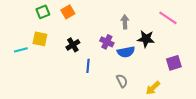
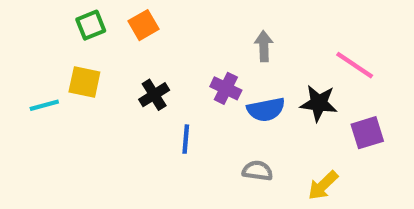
pink line: (168, 18) -> (355, 65), moved
black star: (146, 39) -> (319, 103), moved
gray semicircle: (122, 81) -> (257, 171), turned -56

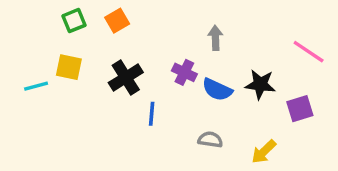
pink line: (355, 65) -> (309, 52), moved
black cross: (154, 95) -> (126, 78), size x1.4
blue semicircle: (266, 110) -> (217, 90), turned 36

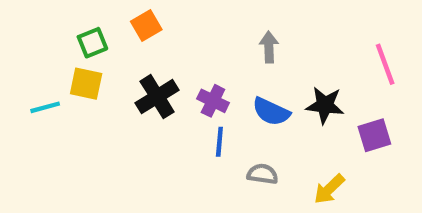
green square: (74, 21) -> (92, 43), moved
pink line: (309, 52) -> (385, 64), turned 36
purple cross: (184, 72) -> (213, 101), moved
blue line: (152, 114) -> (219, 142), moved

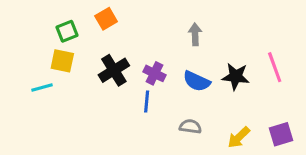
pink line: (385, 64) -> (275, 67), moved
cyan line: (45, 107) -> (42, 87), moved
purple square: (374, 135) -> (281, 134), moved
blue line: (219, 142) -> (147, 101), moved

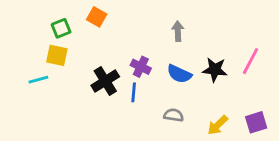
orange square: (106, 19) -> (97, 17), turned -30
pink line: (275, 67) -> (250, 61), turned 48
black cross: (114, 70) -> (105, 81), moved

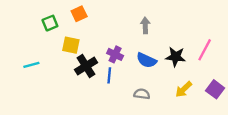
orange square: (97, 17) -> (79, 14), turned 35
yellow square: (57, 55) -> (71, 45), moved
purple square: (256, 122) -> (215, 89), moved, turned -36
yellow arrow: (218, 125) -> (184, 89), moved

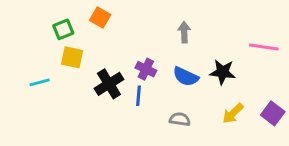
orange square: (79, 14) -> (100, 17), turned -35
yellow square: (71, 45) -> (72, 57), moved
pink line: (205, 50) -> (264, 47), moved, turned 70

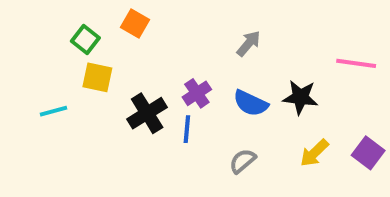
green square: (63, 29) -> (85, 40), turned -30
gray arrow: (184, 32) -> (249, 43), turned 42
purple cross: (146, 69) -> (197, 93), turned 30
gray semicircle: (180, 119) -> (243, 161), turned -48

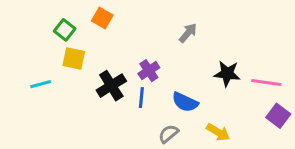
pink line: (356, 63) -> (266, 83), moved
blue semicircle: (251, 103) -> (185, 102), moved
yellow arrow: (314, 153) -> (218, 132), moved, turned -105
gray semicircle: (243, 161) -> (168, 134), moved

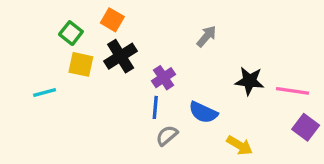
black cross: (111, 86) -> (121, 56), moved
gray semicircle: (168, 134) -> (167, 135), moved

